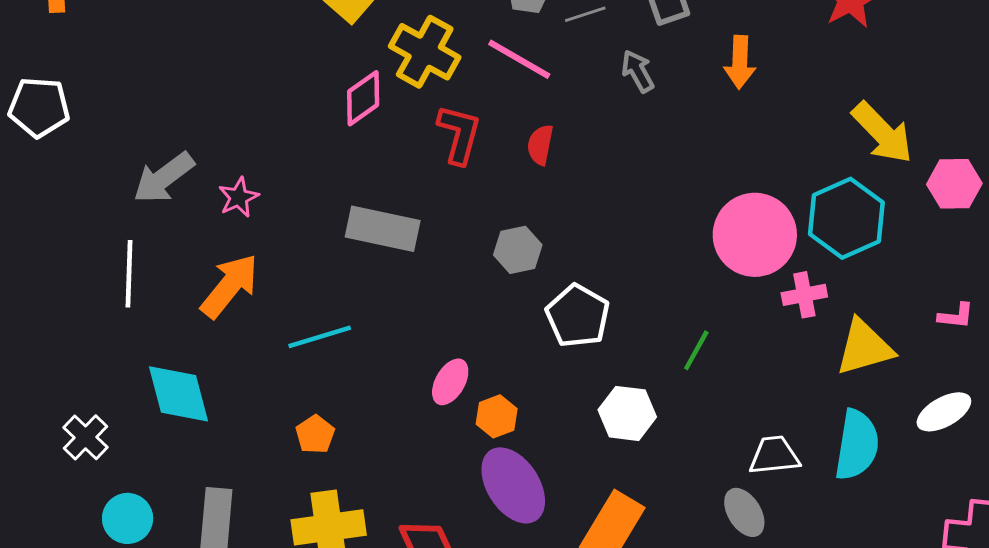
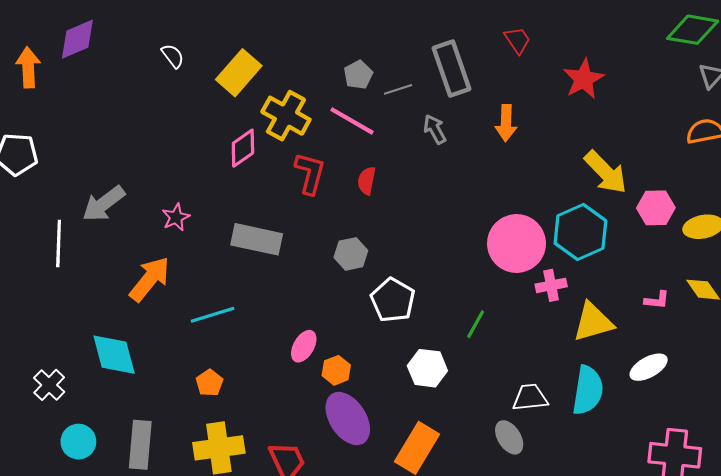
pink star: (239, 197) -> (176, 217), moved
white line: (129, 274) -> (59, 244), moved

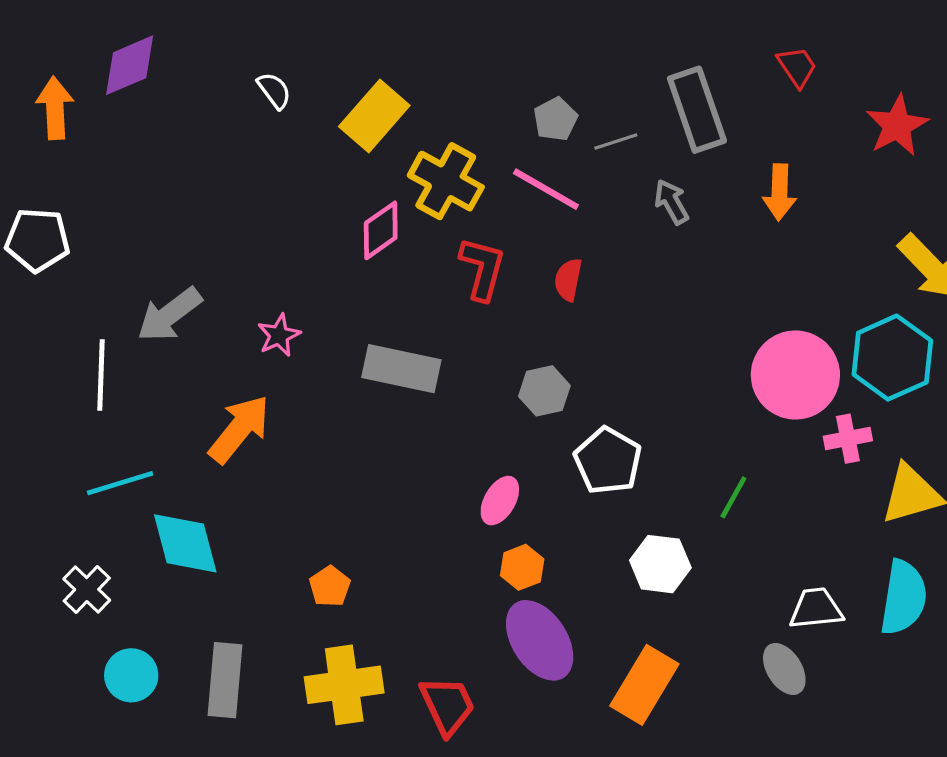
cyan line: (213, 315) -> (120, 483), moved
pink ellipse: (304, 346) -> (500, 501), moved

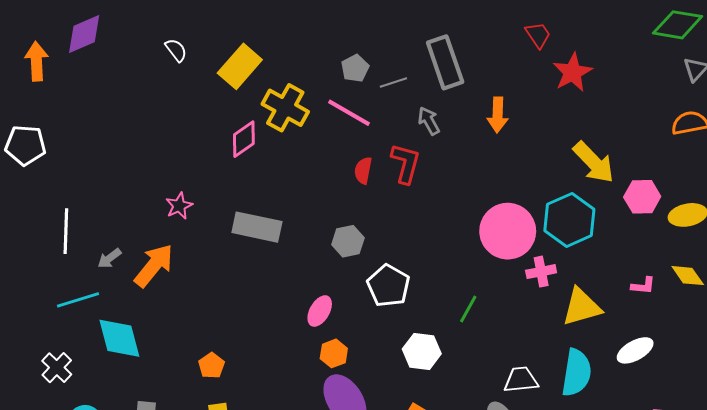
red trapezoid: (797, 67) -> (538, 35), moved
red L-shape: (482, 269) -> (406, 163), moved
gray arrow: (169, 315) -> (109, 258), moved, size x0.6

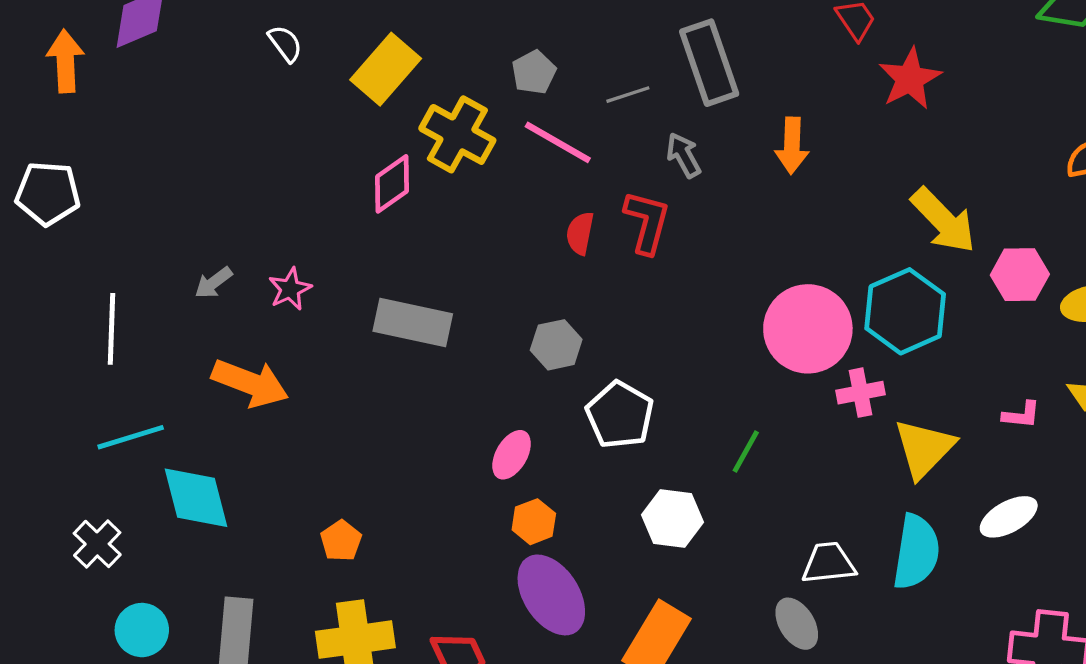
gray pentagon: (355, 68) -> (534, 72), moved
gray arrow: (109, 258) -> (214, 283), moved
orange arrow: (154, 265) -> (250, 383), turned 72
yellow triangle: (582, 307) -> (924, 448), turned -30

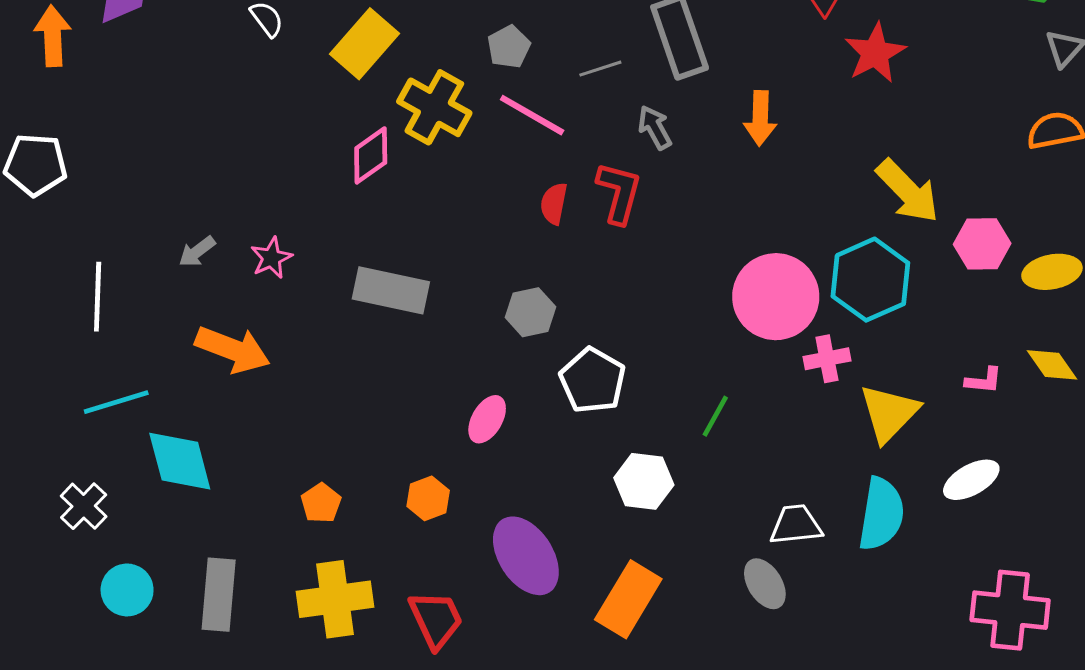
orange hexagon: (534, 522) -> (428, 498), moved

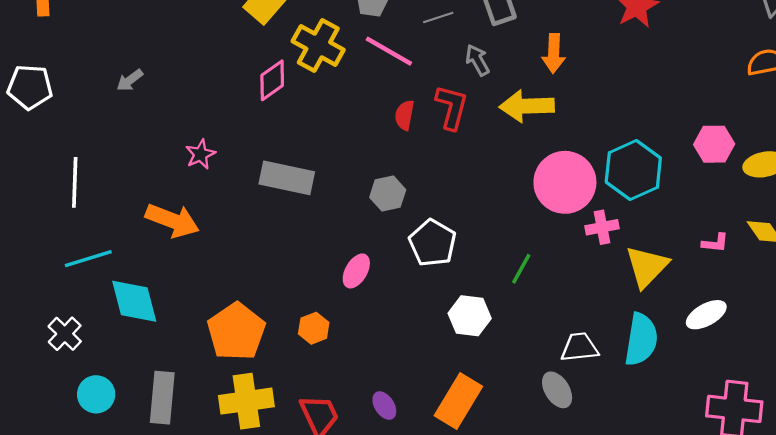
yellow arrow: (908, 191) -> (527, 106), moved, turned 132
gray arrow: (197, 252) -> (130, 80), moved
orange pentagon: (321, 503) -> (236, 332), size x2.0
purple ellipse: (526, 556) -> (384, 406), moved, size x0.5

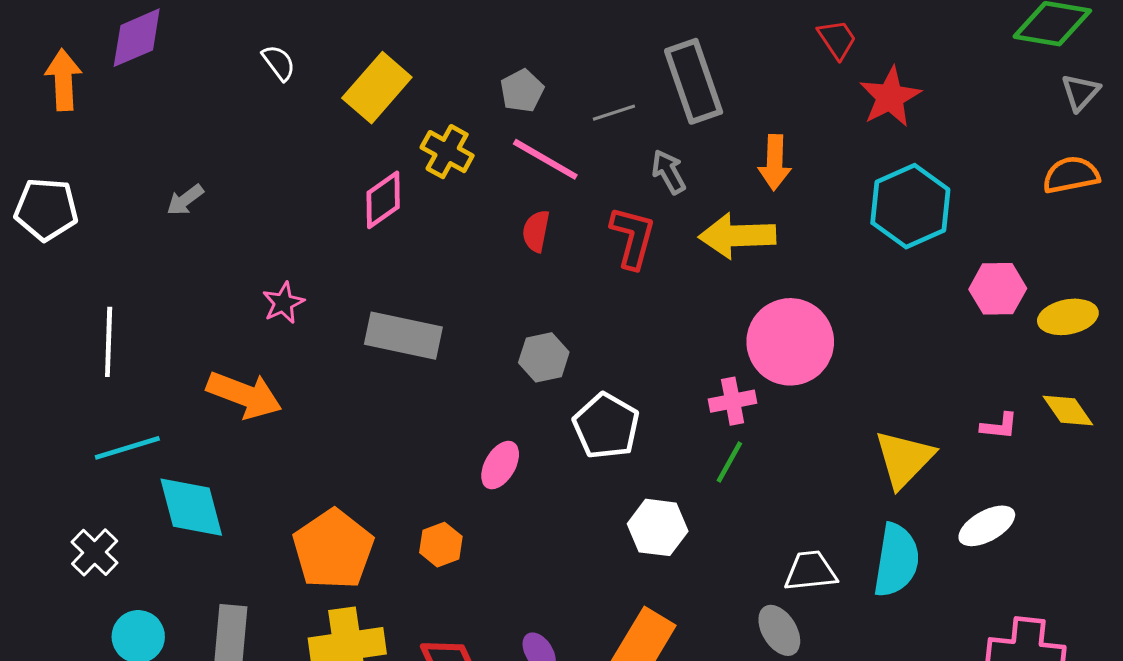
yellow cross: (318, 46) -> (447, 152), size x0.7
red semicircle: (405, 115) -> (536, 231), moved
cyan hexagon: (633, 170) -> (910, 206), moved
pink cross: (602, 227) -> (733, 401), moved

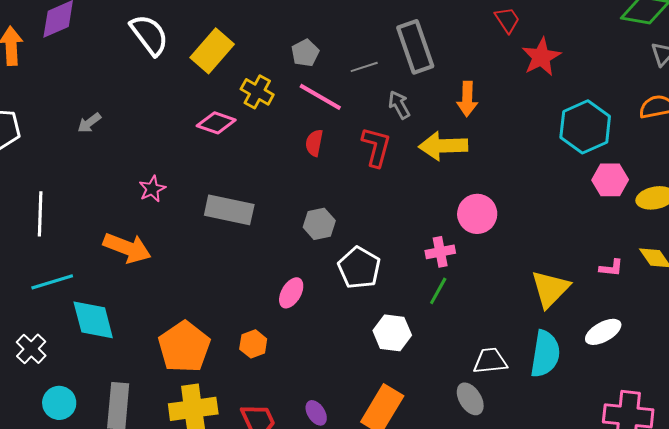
white semicircle: (279, 63) -> (149, 35), size x1.8
pink diamond: (383, 200) -> (216, 123), turned 54
cyan hexagon: (910, 206) -> (585, 127), moved
pink circle: (790, 342) -> (477, 214), size x0.7

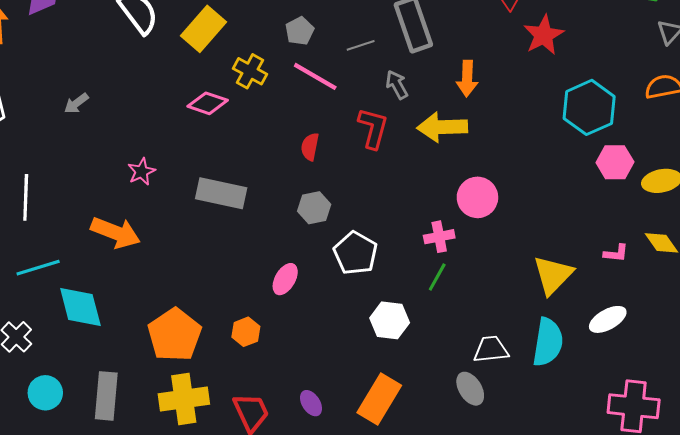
red semicircle: (314, 143) -> (310, 147), moved

